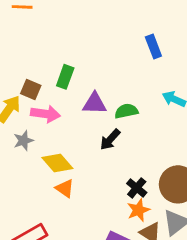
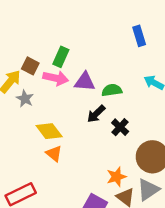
pink arrow: (45, 114) -> (56, 78), moved
gray star: (23, 141) -> (25, 99), moved, turned -30
black cross: (137, 188) -> (120, 127), moved

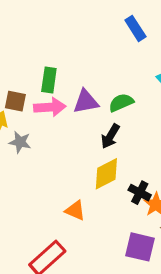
black cross: (120, 127) -> (140, 193), moved
yellow diamond: (49, 131) -> (106, 174), moved, turned -64
orange triangle: (54, 154) -> (75, 210), moved

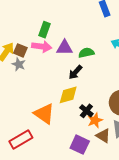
brown square: (15, 101) -> (20, 50), moved
orange triangle: (75, 210) -> (44, 114), size x1.6

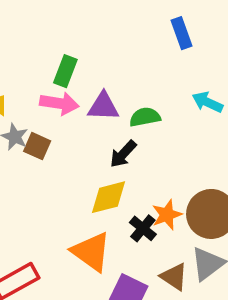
brown square: (20, 50) -> (37, 146), moved
orange triangle: (44, 114) -> (91, 252), moved
orange star: (95, 120) -> (167, 215), moved

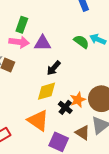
green semicircle: (145, 117) -> (81, 42), moved, turned 49

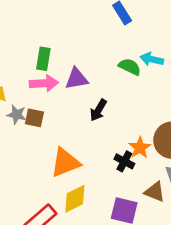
yellow diamond: (47, 91) -> (75, 199), moved
orange triangle: (38, 120) -> (65, 163), moved, turned -45

